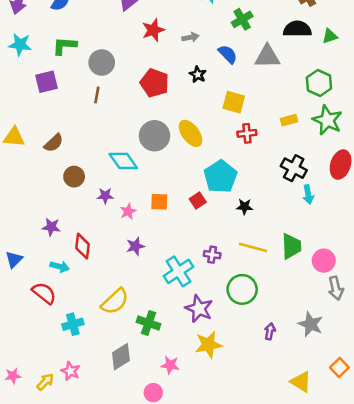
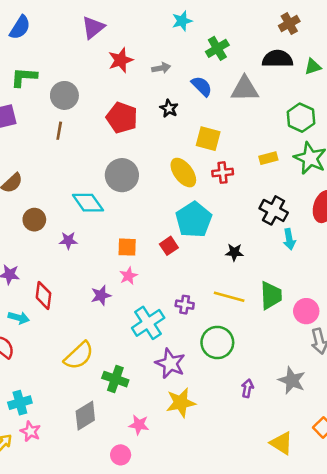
yellow ellipse: (191, 133) -> (183, 173), moved
black star: (245, 207) -> (234, 252), moved
pink star: (128, 211) -> (128, 276), moved
cyan cross: (73, 324) -> (20, 403), moved

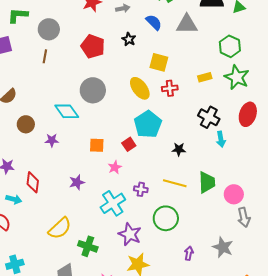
pink star: (128, 276) -> (115, 167), moved

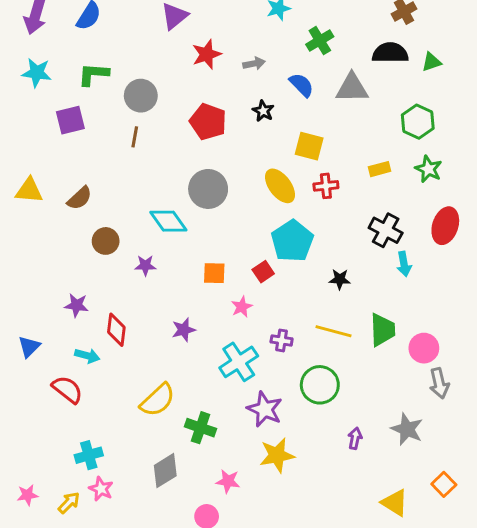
green star: (237, 77) -> (428, 169), size x0.7

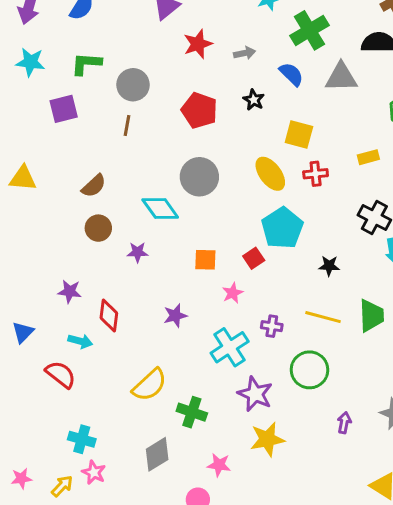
green cross: (320, 41) -> (310, 30), size x1.4
brown semicircle: (80, 198) -> (94, 186), moved
cyan cross: (89, 455) -> (82, 439), turned 32

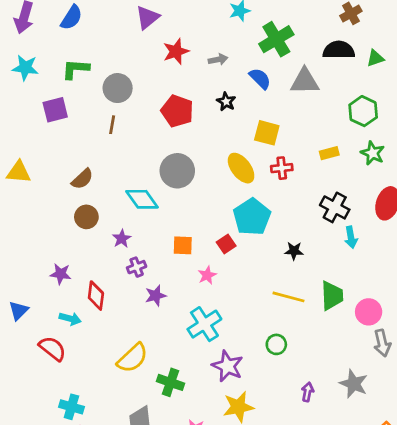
purple star: (138, 252) -> (122, 239), turned -30
purple cross: (272, 326) -> (137, 267), moved, turned -30
green circle: (310, 370) -> (276, 344), size x0.6

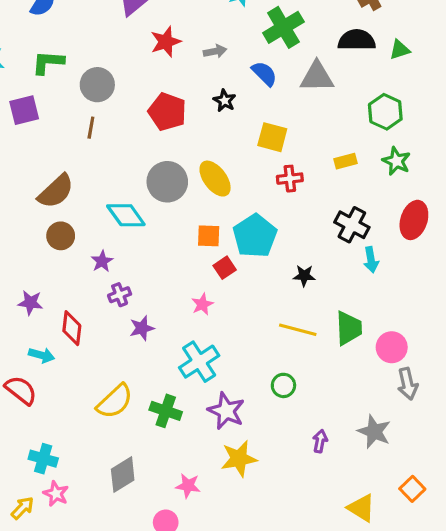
yellow ellipse: (241, 168) -> (215, 179), moved
brown semicircle: (82, 179) -> (56, 191), size x1.4
orange square: (183, 245) -> (209, 236), moved
green cross: (170, 382) -> (166, 411), moved

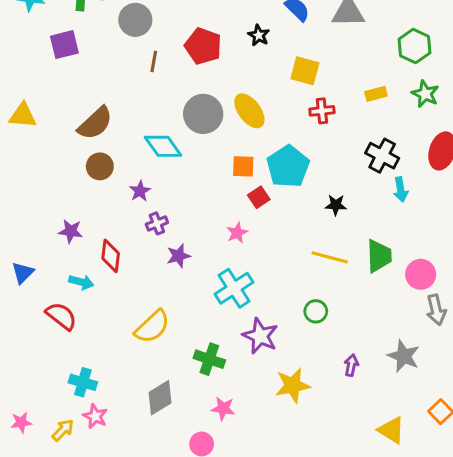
brown line: (91, 128) -> (154, 61), moved
green cross: (166, 411) -> (209, 359), moved
yellow star: (239, 459) -> (293, 385), moved

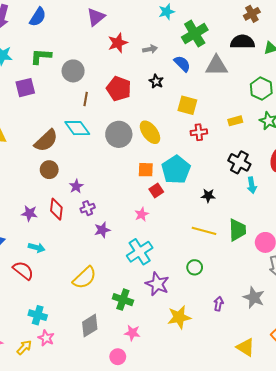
cyan diamond: (163, 146) -> (77, 128), moved
red diamond: (111, 256) -> (56, 209), moved

